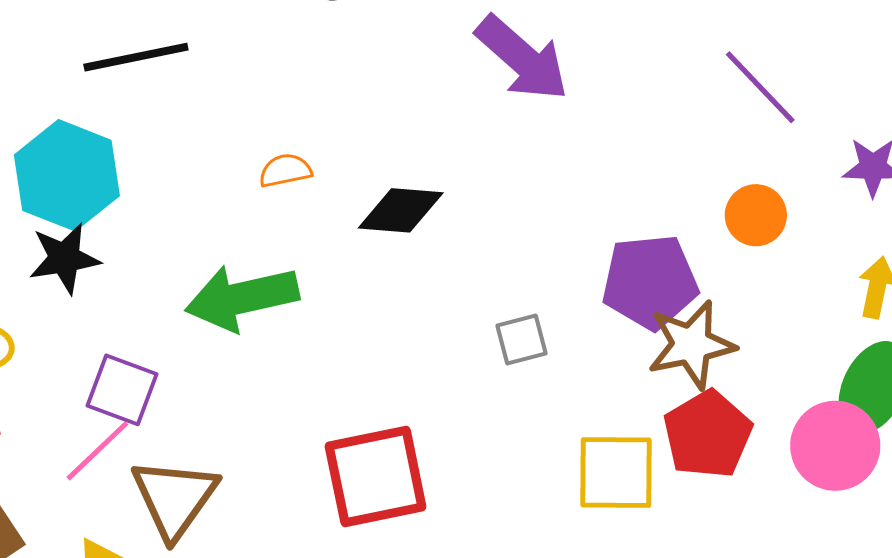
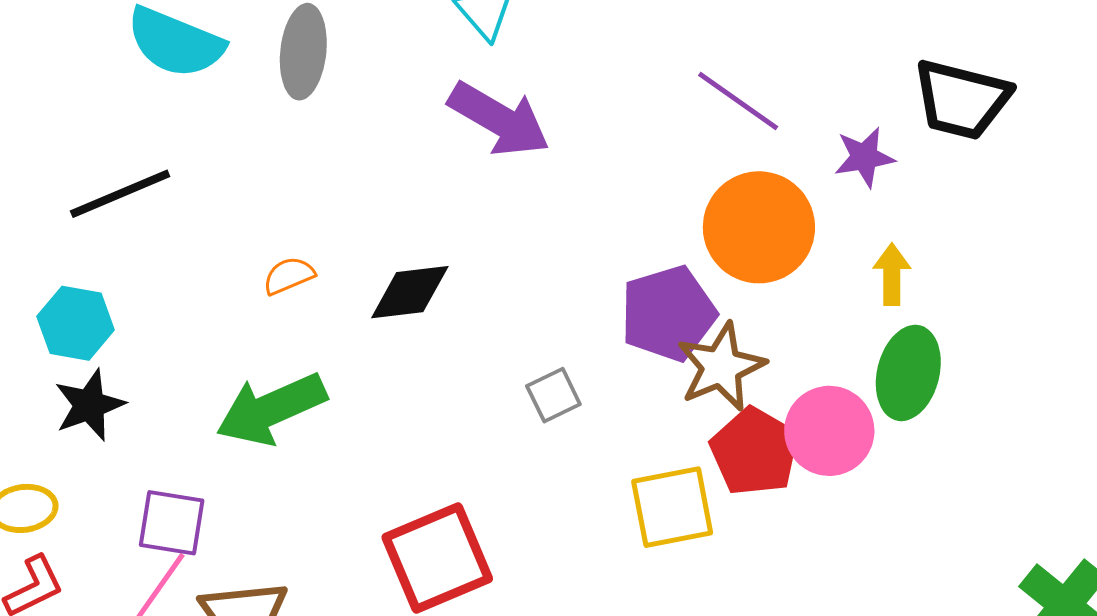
cyan hexagon: (67, 175) -> (76, 323), size x0.7
orange circle: (756, 215) -> (759, 227), size x1.8
pink circle: (835, 446) -> (829, 431), moved

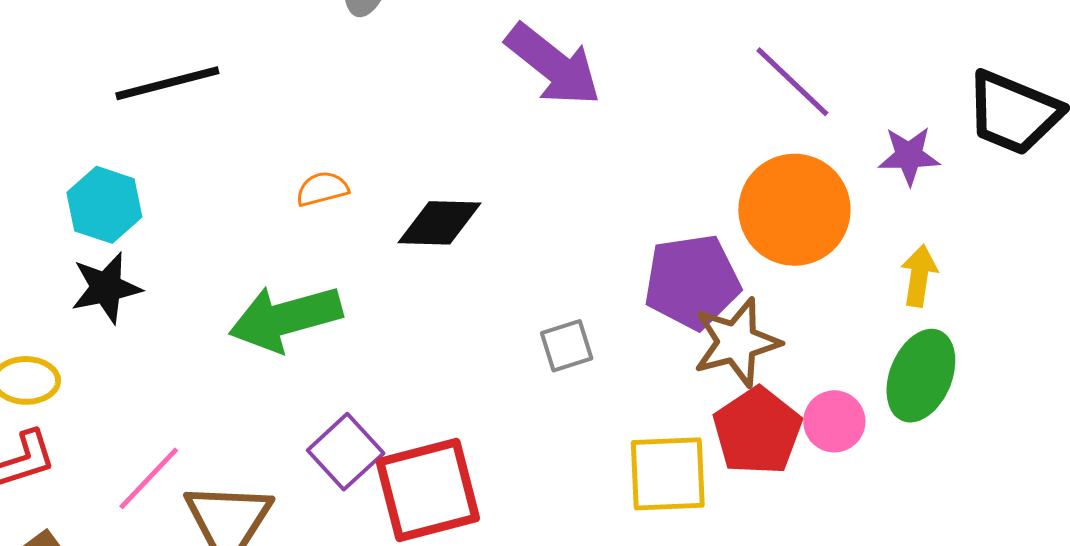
pink circle: (829, 431) -> (834, 421), size x0.7
purple square: (172, 523) -> (346, 452), moved, turned 30

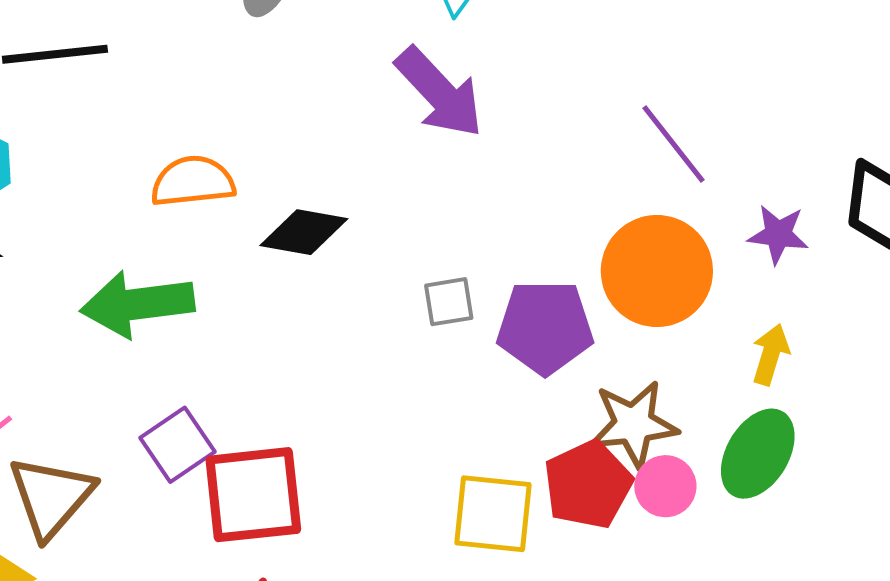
orange semicircle: (322, 189) -> (193, 181), size x1.6
brown star: (737, 342) -> (634, 424), moved
gray square: (567, 346) -> (449, 302), moved

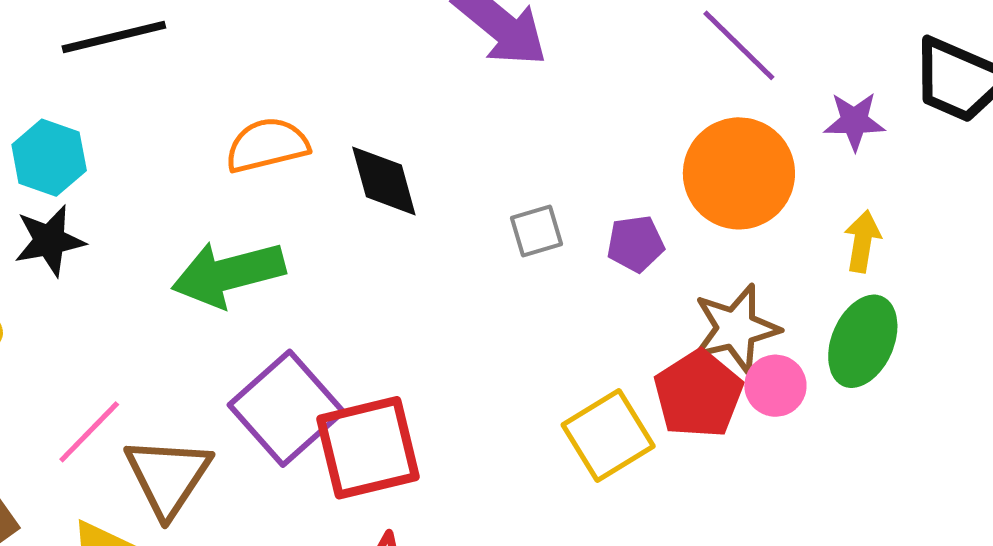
black diamond: (304, 232) -> (384, 181), turned 72
purple pentagon: (545, 327) -> (635, 244), size x0.6
purple square: (177, 445) -> (286, 408), size x1.5
yellow square: (493, 514) -> (608, 436), turned -30

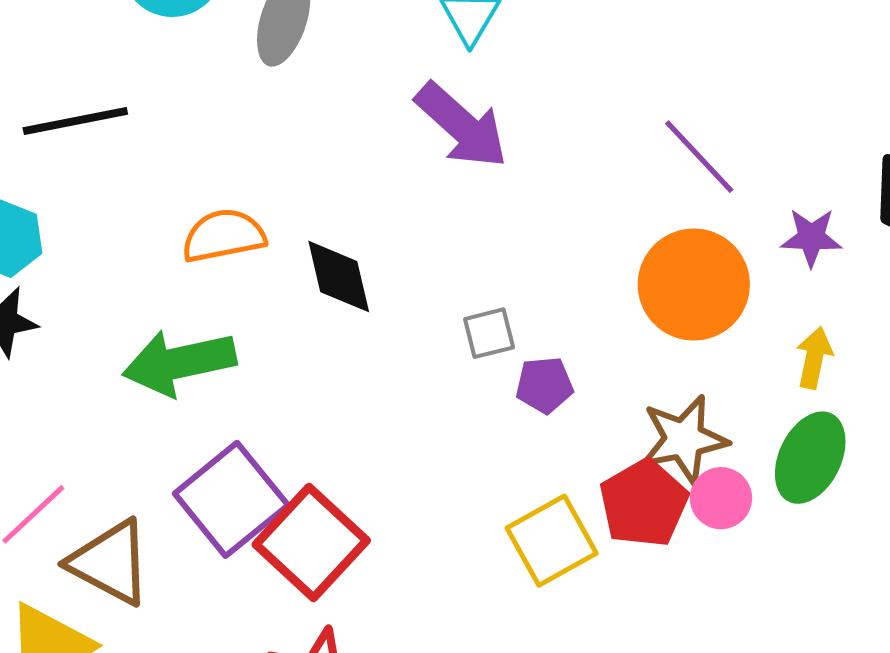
purple pentagon: (635, 244) -> (545, 385), moved
red square: (368, 448) -> (311, 542), turned -36
brown triangle: (168, 476) -> (110, 562), turned -38

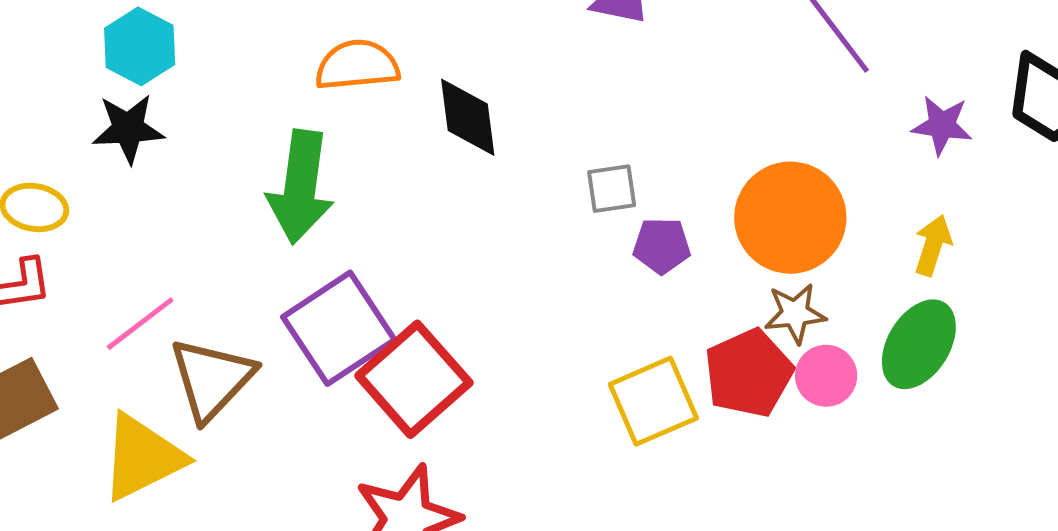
orange circle: (694, 285) -> (790, 218), moved
green arrow: (179, 363) -> (300, 187), turned -76
brown star: (684, 439) -> (795, 313), size x0.7
brown triangle: (110, 562) -> (212, 379), turned 40

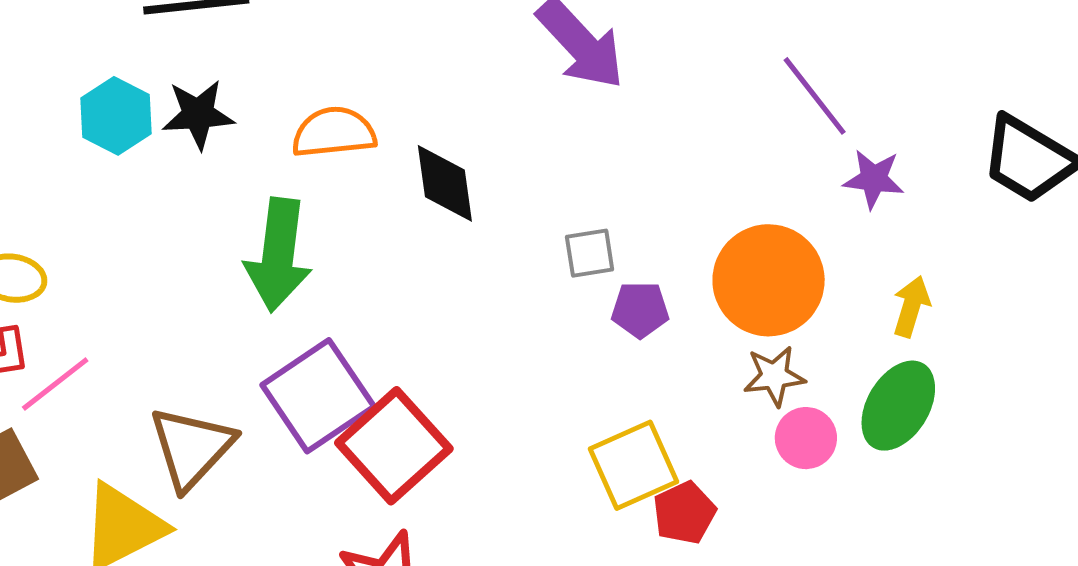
purple star: (942, 125) -> (874, 179), moved
black star: (128, 129) -> (198, 114), moved
pink line: (140, 324) -> (55, 384), moved
red pentagon: (749, 373) -> (684, 513), moved, size x0.7

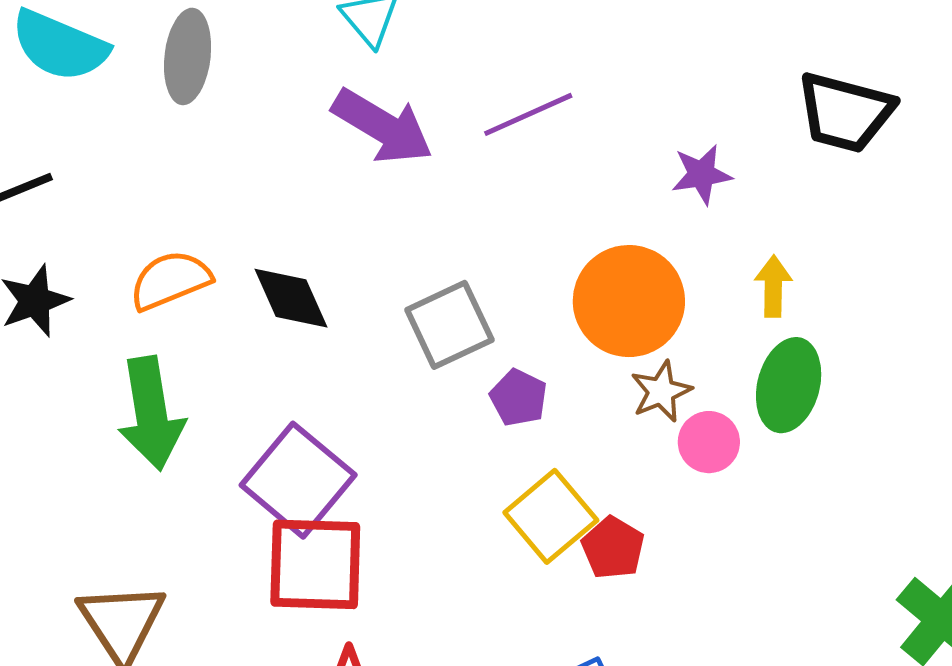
purple line: (815, 96) -> (528, 114), moved, turned -60
gray square: (590, 253) -> (449, 325), size x1.6
purple pentagon: (640, 310) -> (519, 398), moved, turned -30
purple square: (318, 396) -> (298, 480), moved
red square: (394, 446) -> (315, 564), turned -30

